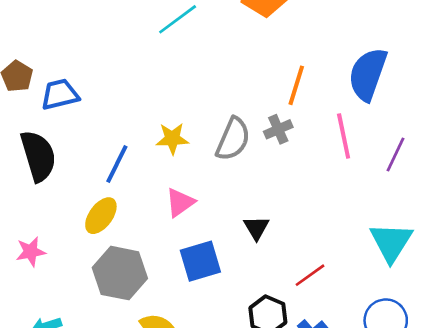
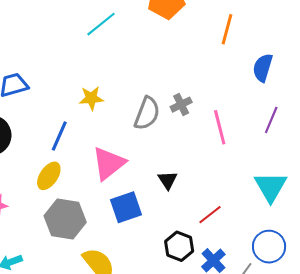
blue semicircle: (368, 74) -> (263, 68), moved, size x0.7
orange line: (296, 85) -> (227, 29), moved
pink line: (344, 136) -> (220, 127), moved
yellow star: (172, 139) -> (91, 98), moved
pink triangle: (180, 202) -> (109, 163), size x1.5

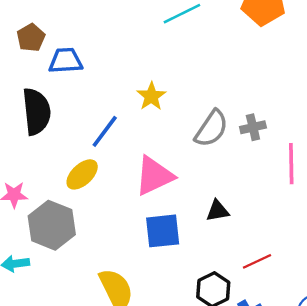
yellow star: (91, 98) -> (151, 96), turned 30
black triangle: (168, 180) -> (218, 211), turned 40
gray hexagon: (65, 219) -> (52, 225), moved

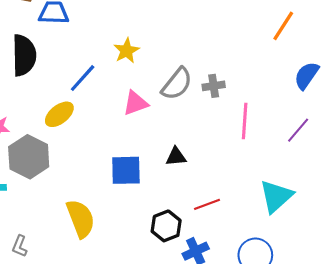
pink triangle: (154, 176) -> (135, 103), moved, size x0.7

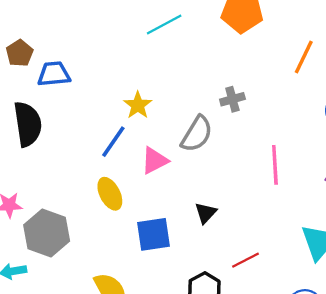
blue line: (83, 78) -> (113, 142), moved
gray cross: (214, 86) -> (232, 99), moved
yellow ellipse: (59, 114) -> (110, 194), moved, turned -72
black triangle: (176, 157) -> (206, 213), turned -35

